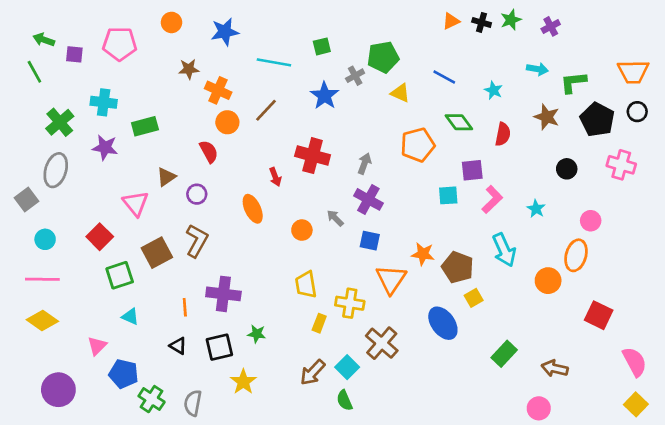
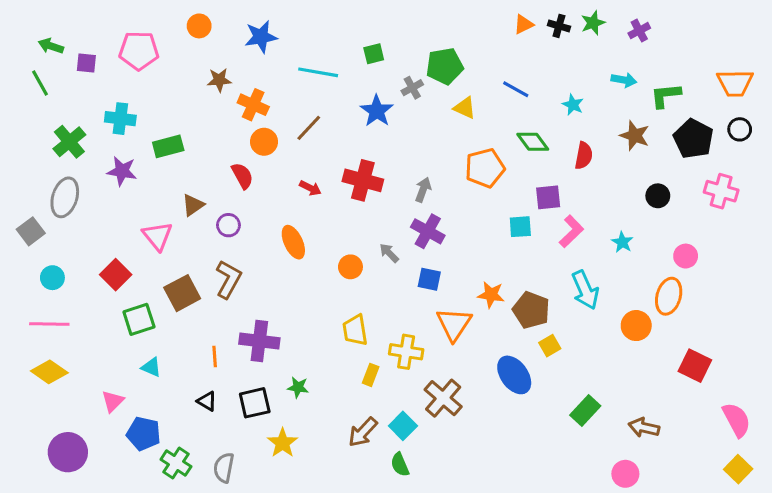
red arrow: (275, 177) -> (310, 188), moved, turned -42

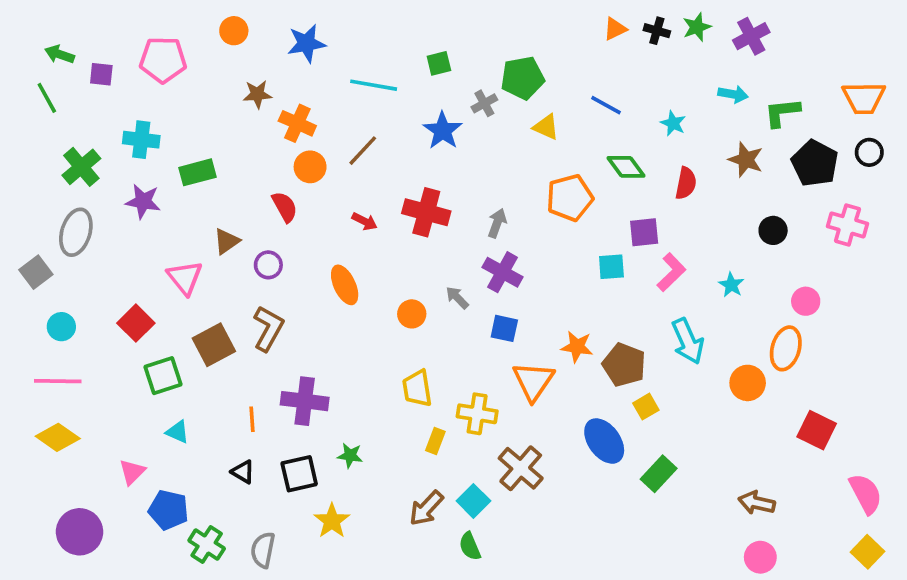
purple cross: (639, 31) -> (751, 36), size x1.4
green rectangle: (585, 410) -> (659, 474), moved
pink circle: (625, 474) -> (760, 557), moved

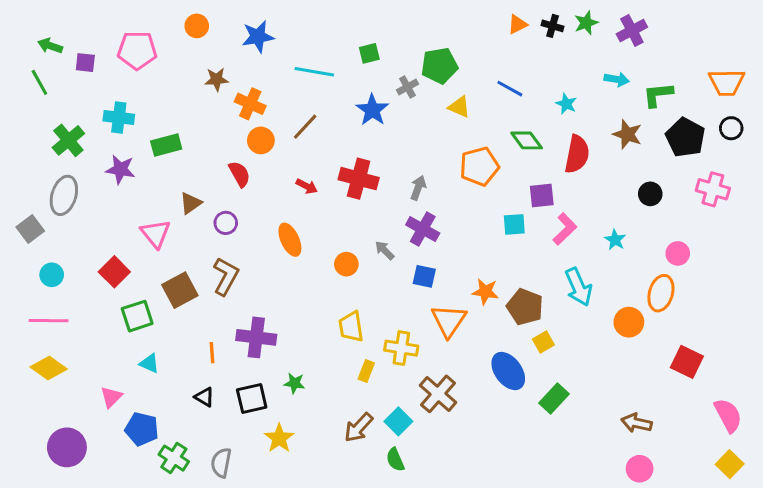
red semicircle: (686, 183) -> (577, 154), size x1.4

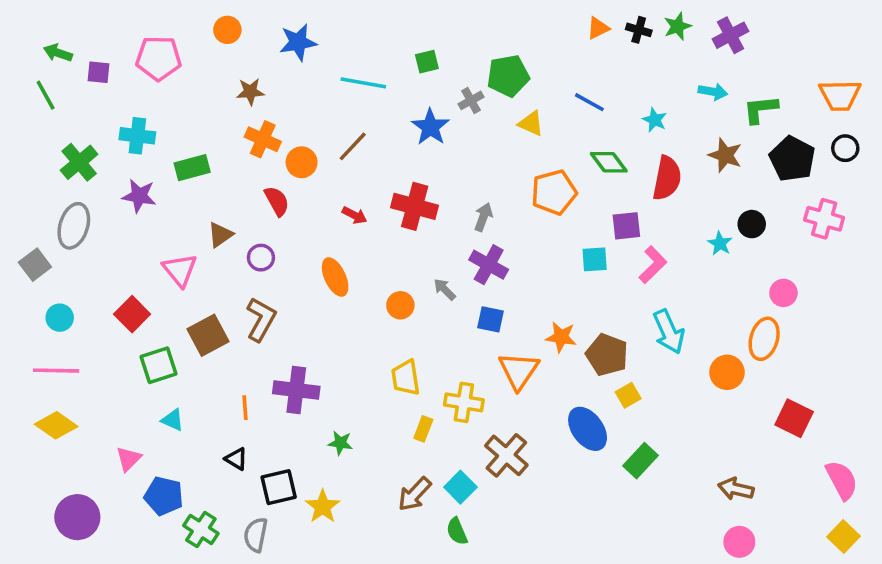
orange cross: (250, 104) -> (263, 139), moved
cyan star: (615, 240) -> (720, 243), moved
black square: (252, 399) -> (279, 487), moved

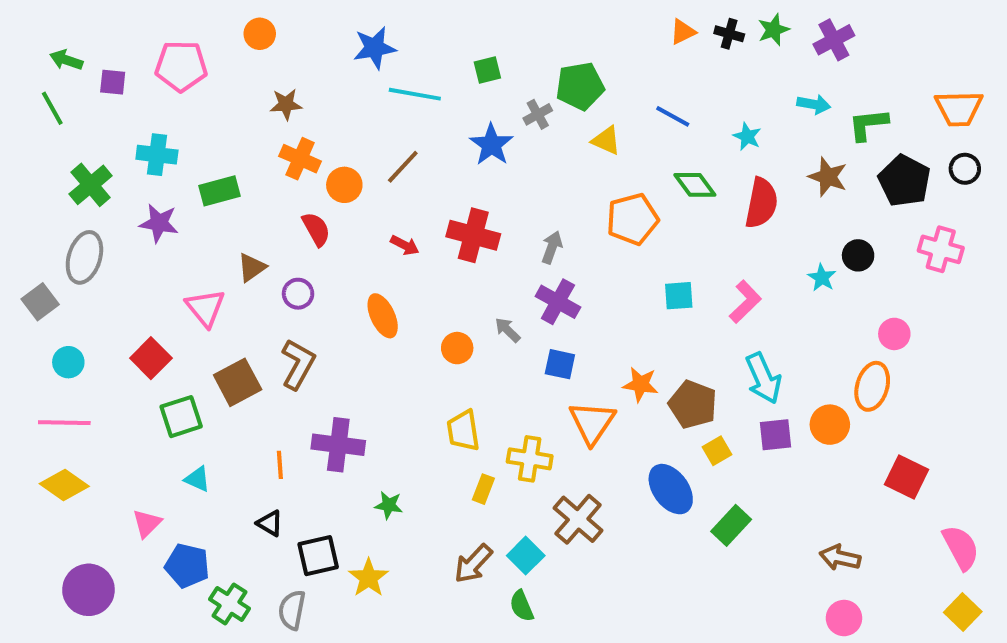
blue star: (298, 42) -> (375, 48), moved
purple square: (626, 226) -> (775, 435), moved

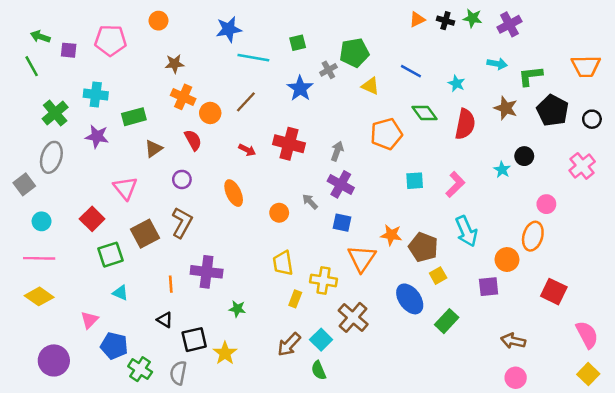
green star: (773, 30) -> (473, 18), turned 30
black circle: (965, 169) -> (592, 119), moved
pink cross: (941, 249) -> (582, 166), moved, turned 35
brown triangle: (252, 267) -> (154, 149), moved
purple square: (775, 435) -> (489, 287), moved

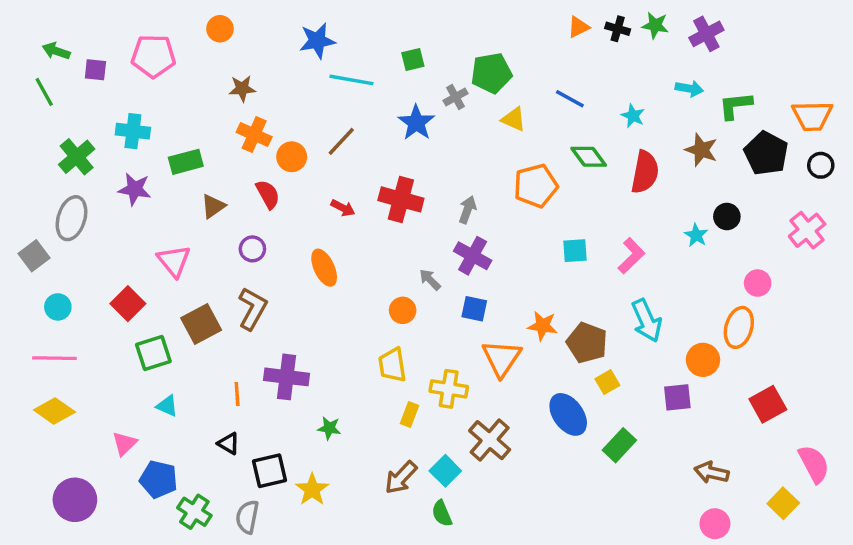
orange trapezoid: (586, 66) -> (812, 116), moved
orange circle: (279, 213) -> (403, 310), moved
red square: (554, 292) -> (768, 404), turned 35
yellow square: (588, 374) -> (783, 503), moved

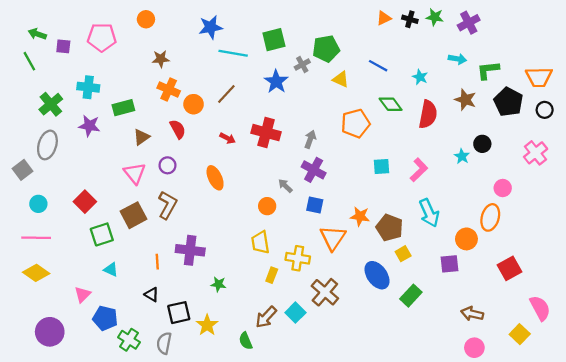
green square: (413, 59) -> (274, 40), size x1.5
pink triangle: (174, 261) -> (135, 173), moved
green semicircle: (442, 513) -> (246, 341), moved

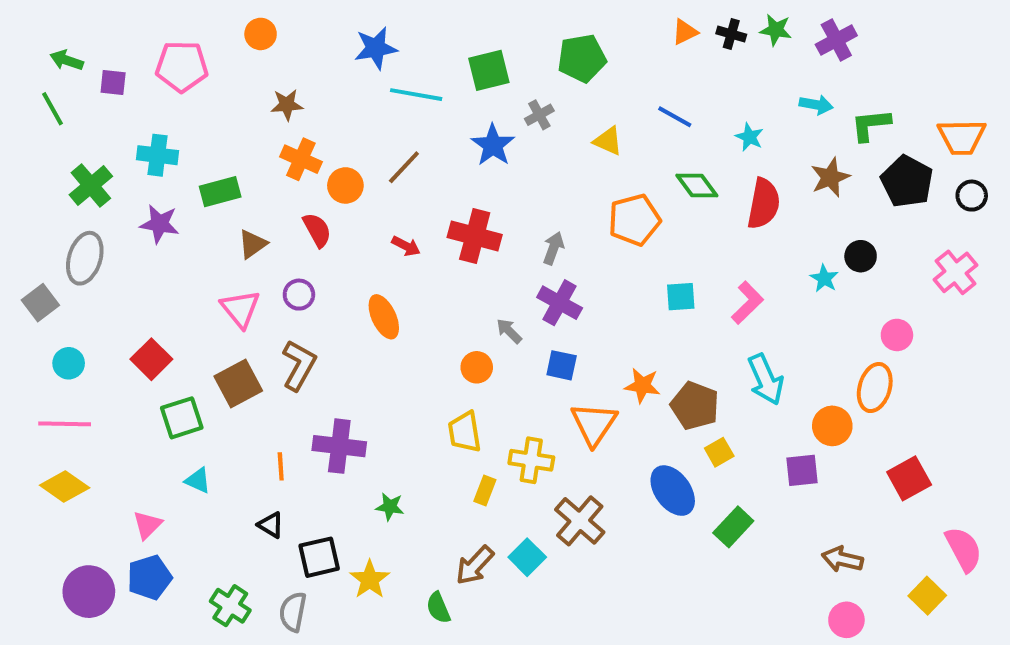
green pentagon: (326, 49) -> (582, 58), moved
brown star: (465, 100) -> (830, 177), turned 30
blue pentagon: (105, 318) -> (149, 577), moved, turned -30

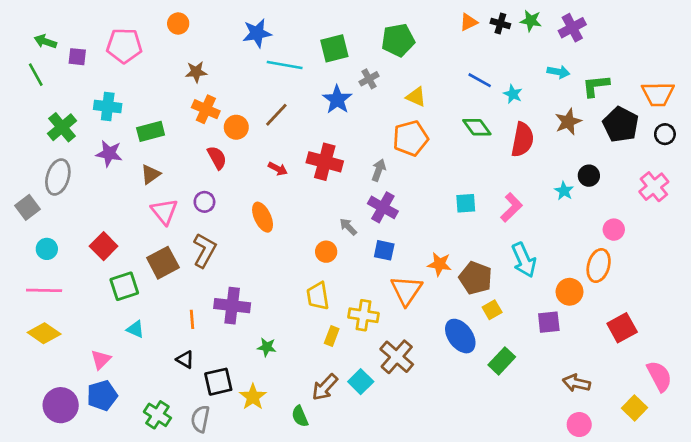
blue line: (675, 117) -> (480, 80), moved
orange pentagon: (634, 220) -> (410, 138), moved
brown triangle: (252, 244) -> (151, 174), moved

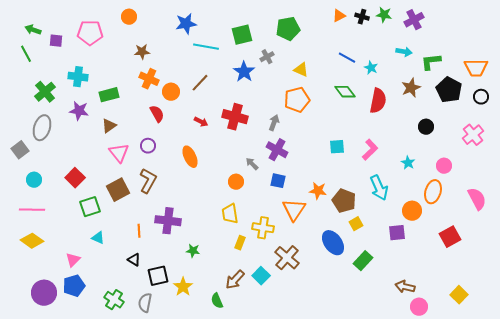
cyan star: (564, 191) -> (408, 163), moved
pink semicircle: (659, 376) -> (477, 199), moved
brown arrow: (576, 383) -> (405, 287), moved

